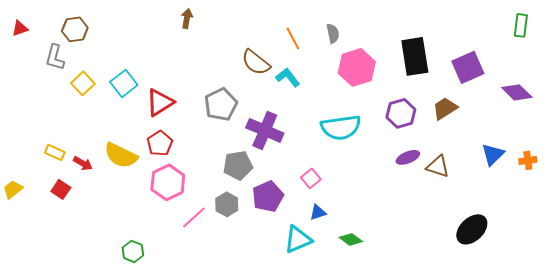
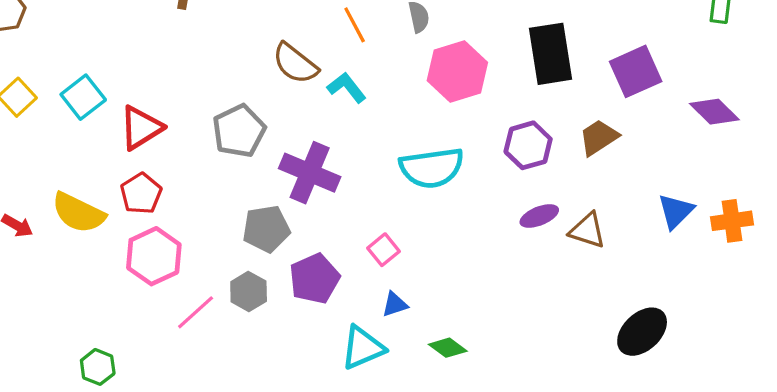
orange cross: (528, 160) -> (732, 221), size x1.4

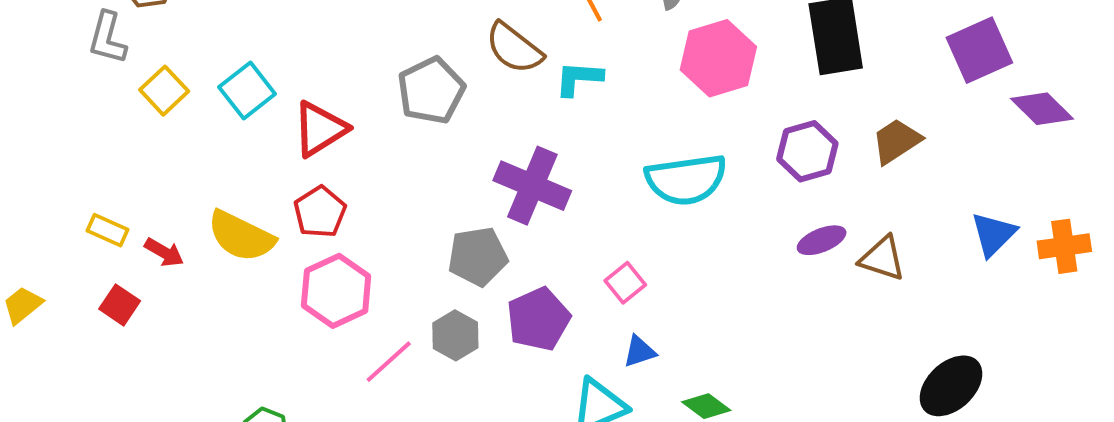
purple square: (636, 71) -> (979, 50), moved
cyan L-shape: (347, 88) -> (579, 78), turned -48
gray pentagon: (239, 131) -> (431, 91), moved

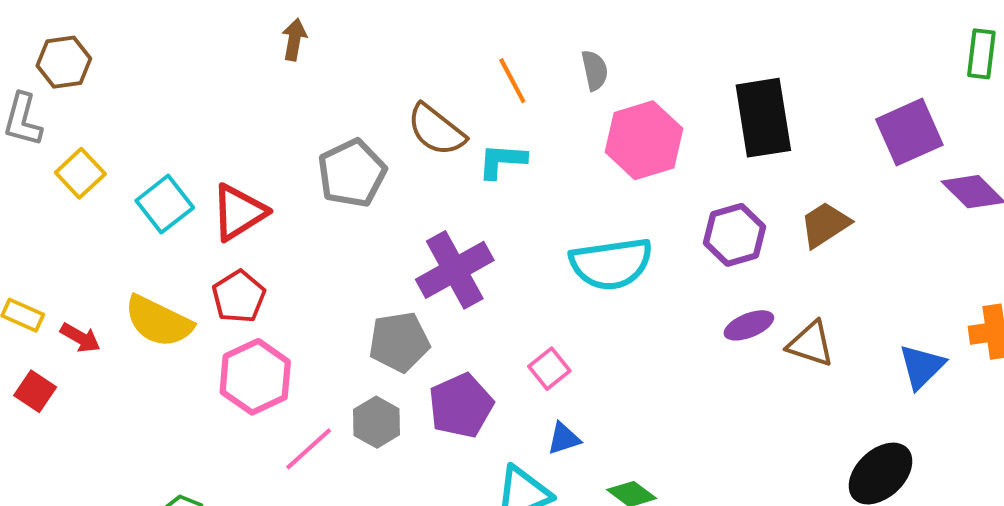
cyan square: (247, 91) -> (165, 204), moved
purple cross: (532, 186) -> (455, 270), turned 38
blue triangle: (993, 234) -> (922, 367), moved

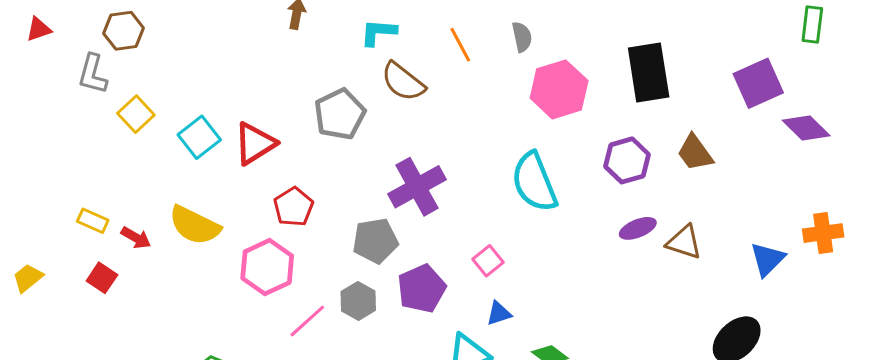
cyan L-shape: (502, 161) -> (378, 32), moved
brown trapezoid: (825, 225) -> (695, 153), turned -93
cyan semicircle: (611, 264) -> (534, 182), turned 76
red pentagon: (239, 297) -> (293, 207), moved

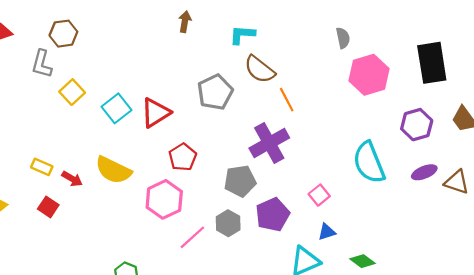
orange line: (460, 45) -> (287, 100), moved
cyan semicircle: (534, 182) -> (369, 163), moved

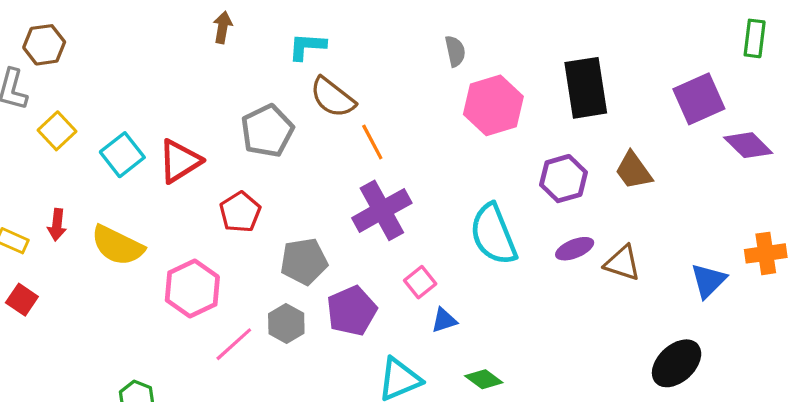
purple cross: (269, 143) -> (382, 210), moved
red pentagon: (183, 157) -> (240, 212), moved
red arrow: (72, 179) -> (57, 225), moved, turned 66
blue triangle: (327, 232) -> (444, 320), moved

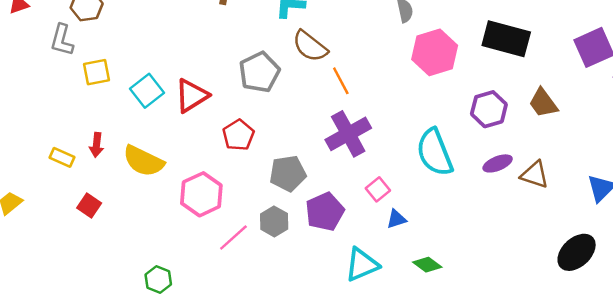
black rectangle: (586, 88) -> (506, 39), turned -66
yellow square: (57, 131) -> (96, 72), turned 32
red square: (22, 300) -> (89, 205), moved

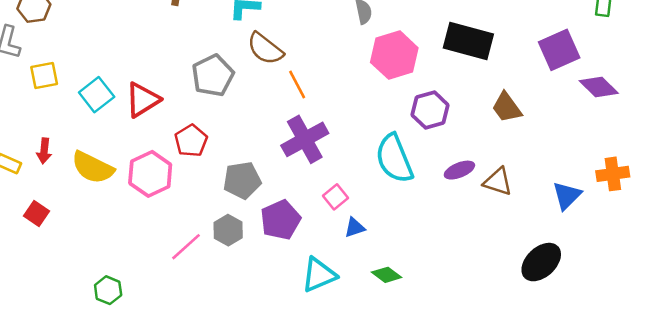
purple hexagon: (489, 109) -> (430, 110), moved
pink hexagon: (201, 194) -> (150, 174), moved

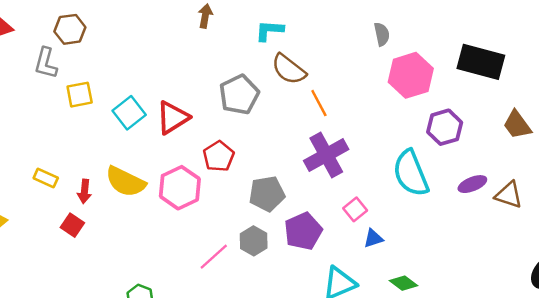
red arrow: (44, 151) -> (84, 191), moved

